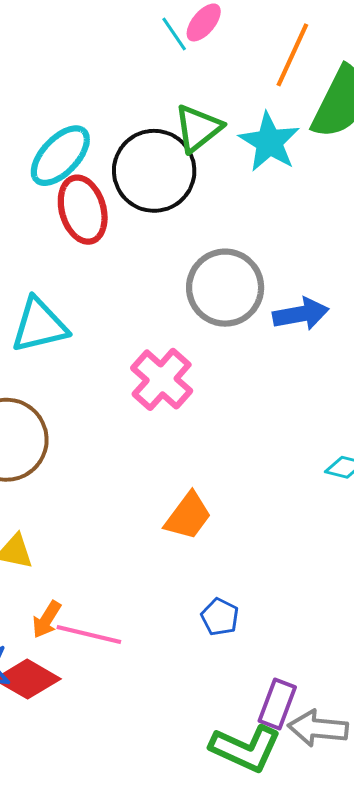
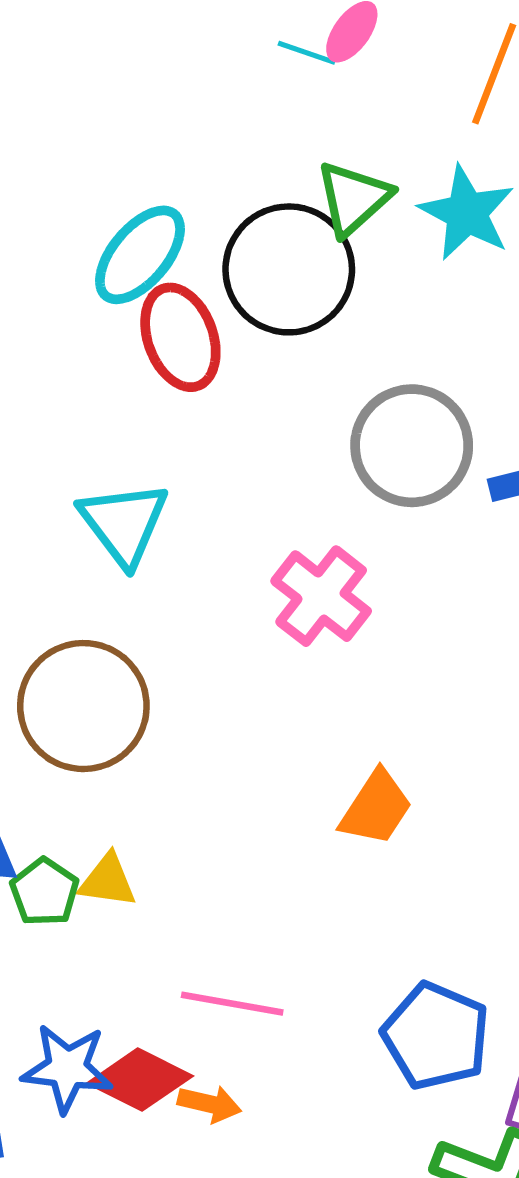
cyan line: (174, 34) -> (307, 53), turned -33
cyan triangle: (39, 325) -> (124, 523), turned -50
blue pentagon: (220, 617) -> (436, 1036), moved, size x1.8
orange arrow: (47, 619) -> (210, 1104), moved, turned -105

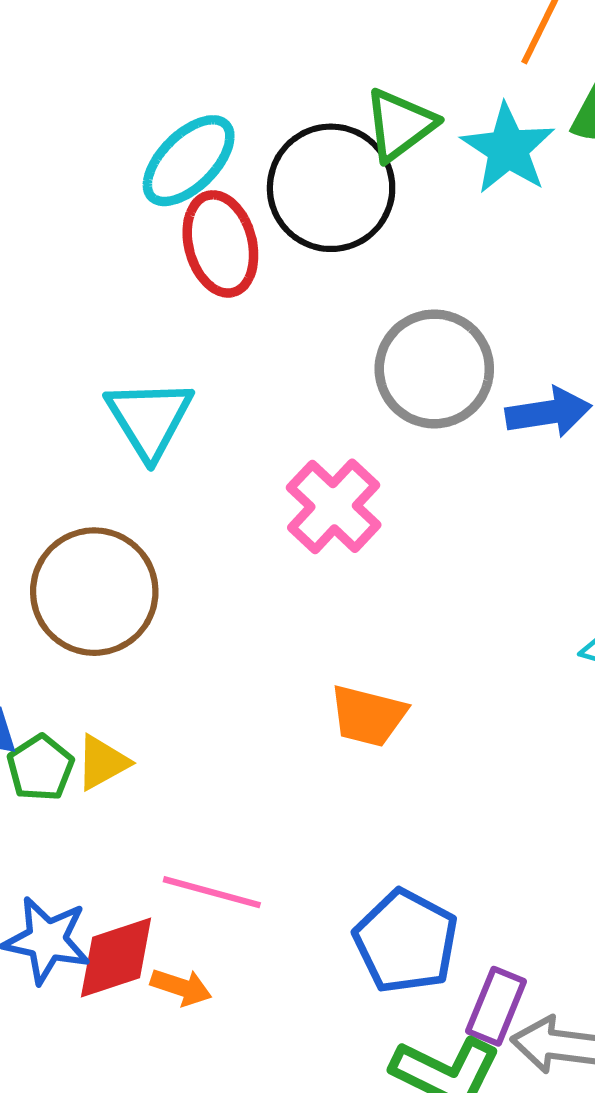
orange trapezoid: (376, 808) -> (368, 716), turned 66
yellow triangle: (108, 881) -> (102, 762), turned -42
red diamond: (140, 1080) -> (116, 958), turned -50

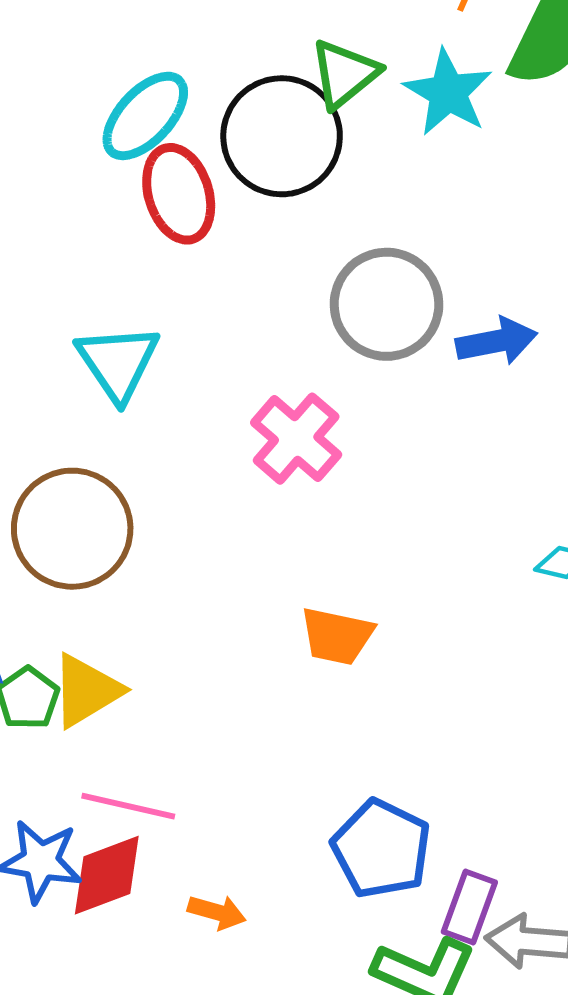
yellow triangle: (102, 762) -> (86, 691), size x1.4
pink line: (212, 892) -> (128, 806), moved
orange arrow: (181, 987) -> (217, 912), moved

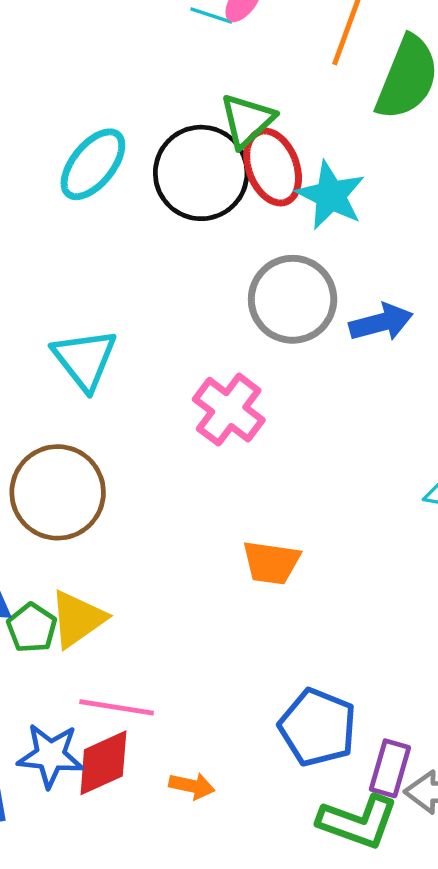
cyan star: (448, 92) -> (331, 195), moved
red ellipse: (179, 194) -> (273, 167), moved

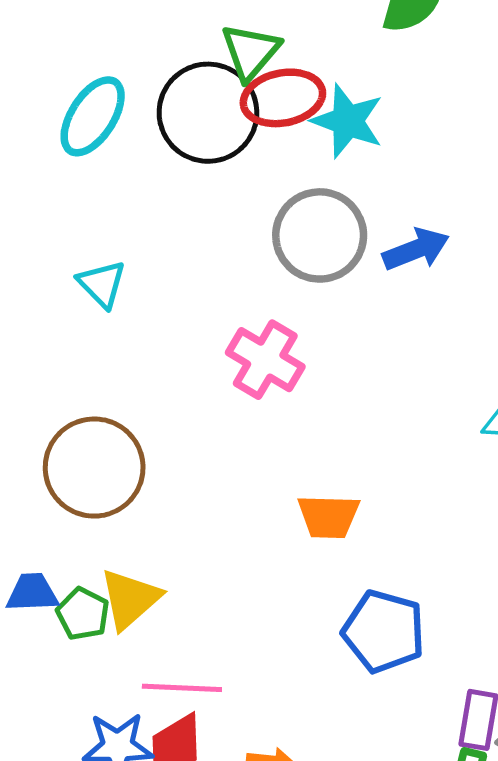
red ellipse: (273, 167) -> (283, 98), turned -74
cyan triangle: (85, 359) -> (102, 284), moved, size x0.7
blue pentagon: (318, 727) -> (384, 631), moved

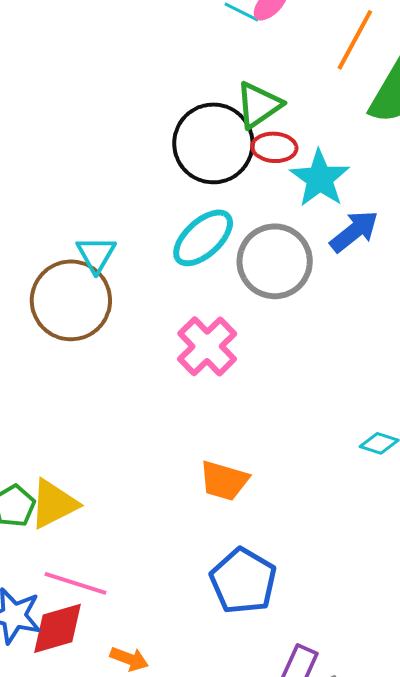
red ellipse: (283, 98) -> (274, 147), size x0.7
cyan ellipse: (93, 116) -> (203, 238), moved
blue arrow: (416, 249) -> (354, 231), moved, turned -32
brown circle: (94, 468) -> (71, 300), moved

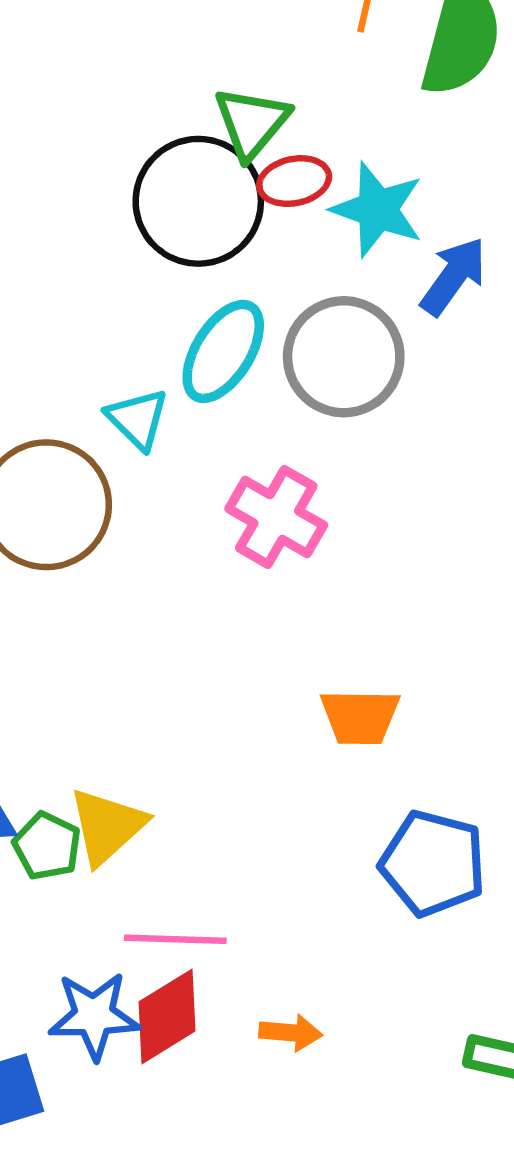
cyan triangle: (96, 254) -> (137, 419), moved

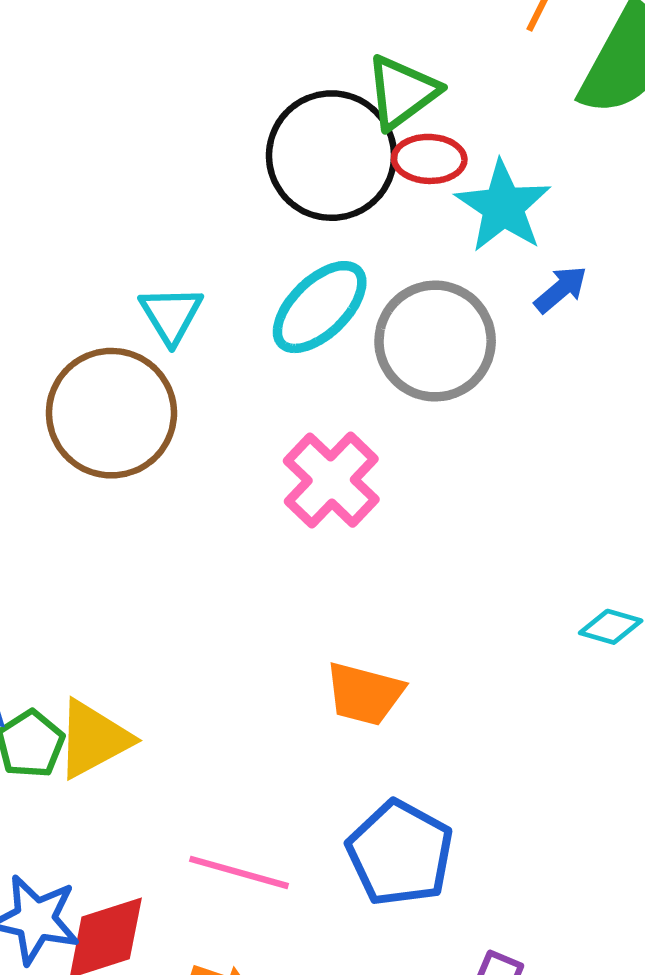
blue arrow: (453, 276) -> (561, 289), size x0.7
cyan triangle: (137, 419) -> (171, 315), moved
pink line: (175, 939) -> (239, 872), moved

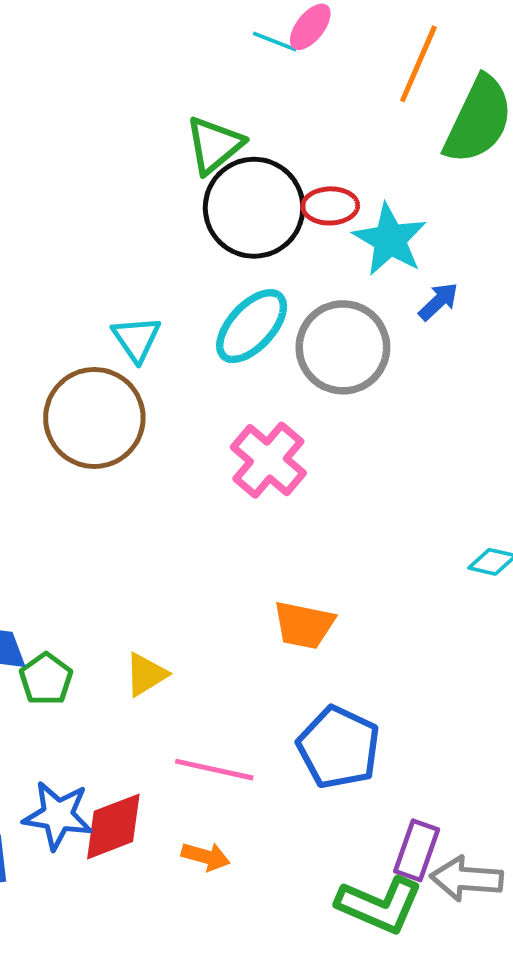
green triangle: (402, 92) -> (214, 145), moved
yellow triangle: (93, 739) -> (146, 674), moved, size x0.7

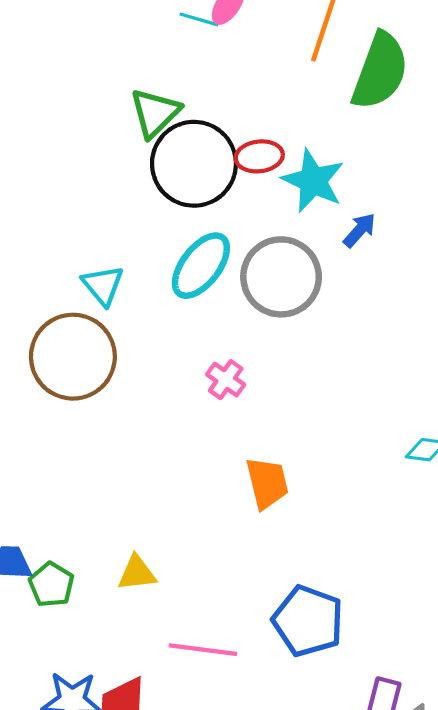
pink cross: (268, 460) -> (226, 380), size x0.6
orange trapezoid: (304, 625) -> (267, 483), moved, turned -110
yellow triangle: (146, 674) -> (137, 573), turned 30

